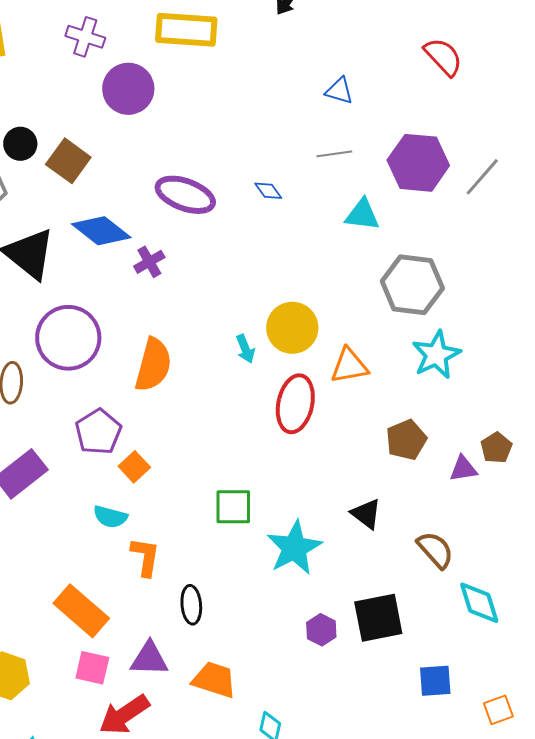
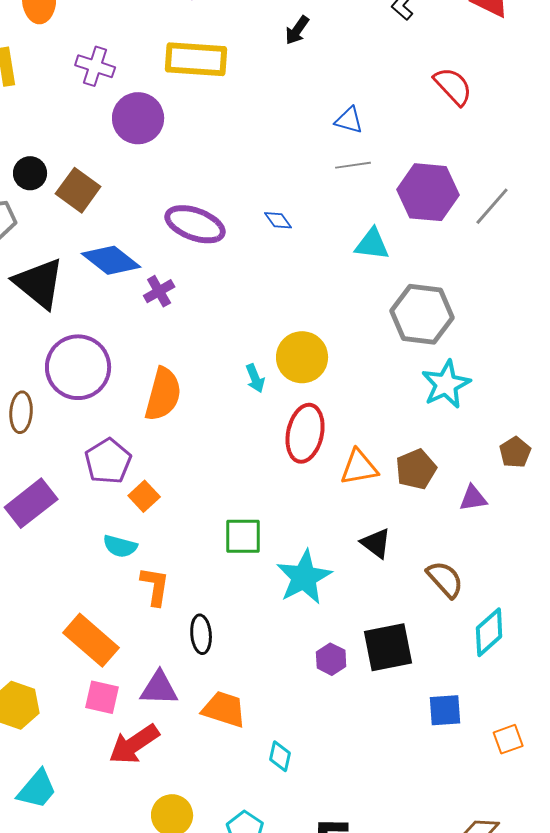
gray line: (334, 154) -> (353, 165), moved
orange triangle: (349, 366) -> (359, 467), moved
brown pentagon: (496, 448) -> (515, 452), moved
cyan diamond: (479, 603) -> (489, 632), turned 66

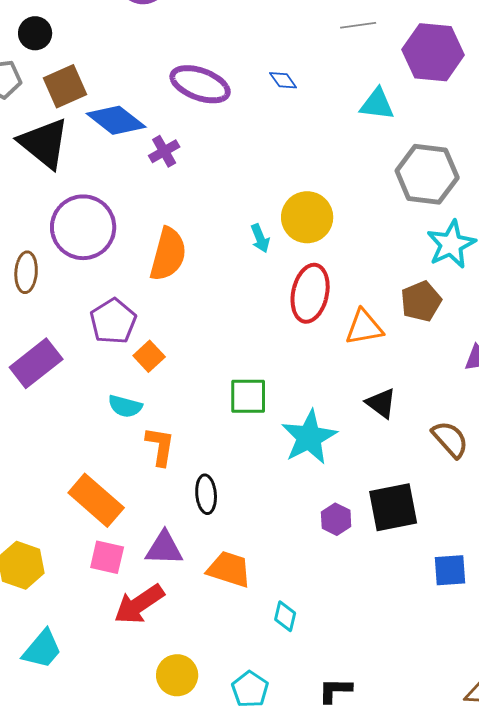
brown square: (78, 190) -> (65, 86), moved, turned 30
brown pentagon: (416, 469) -> (421, 301), moved

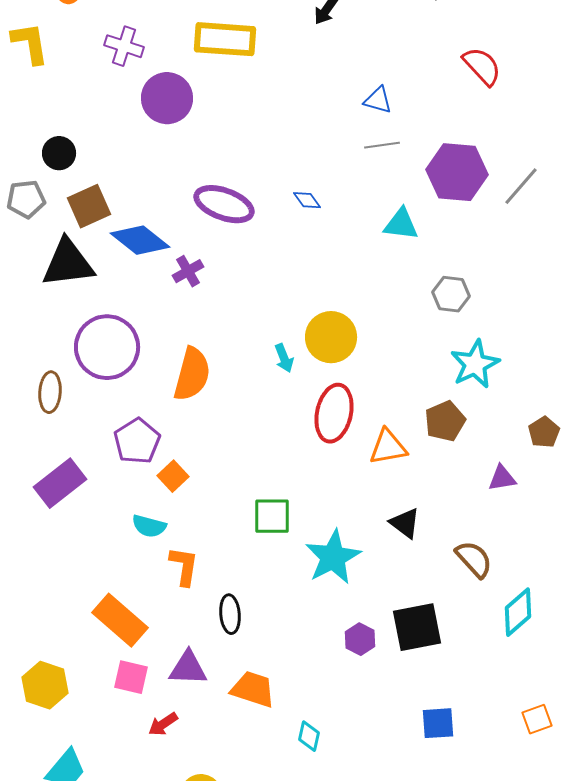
black triangle: (44, 143) -> (68, 263), turned -46
gray hexagon: (427, 174) -> (451, 294), size x0.6
blue square: (450, 570) -> (438, 723), moved
red arrow: (139, 604) -> (163, 724), size x0.6

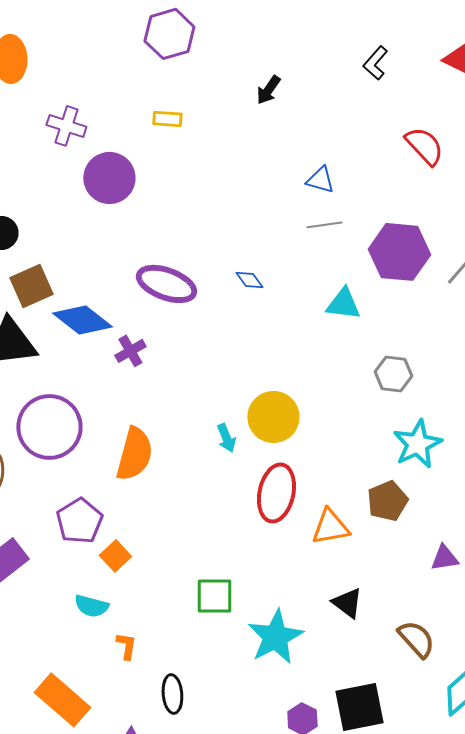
yellow rectangle: (225, 39) -> (167, 119), size x0.5
orange L-shape: (184, 566) -> (126, 646), size x0.7

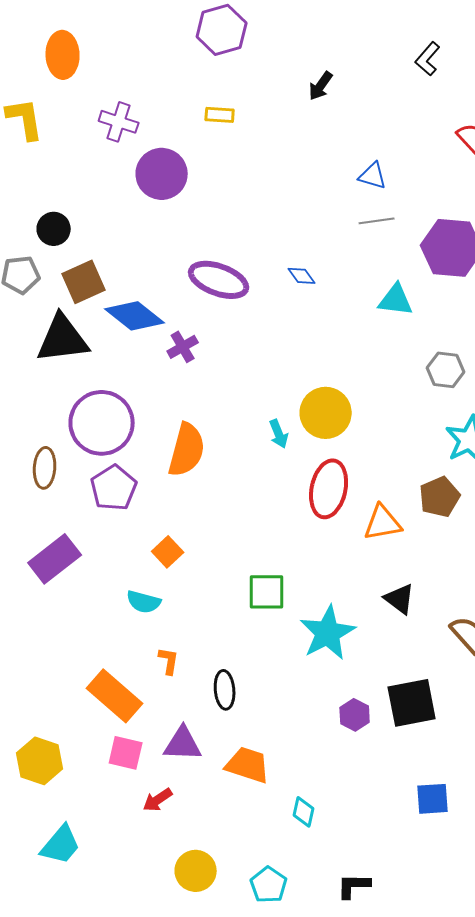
purple pentagon: (79, 521) -> (114, 488), moved
orange L-shape: (126, 646) -> (169, 661), moved

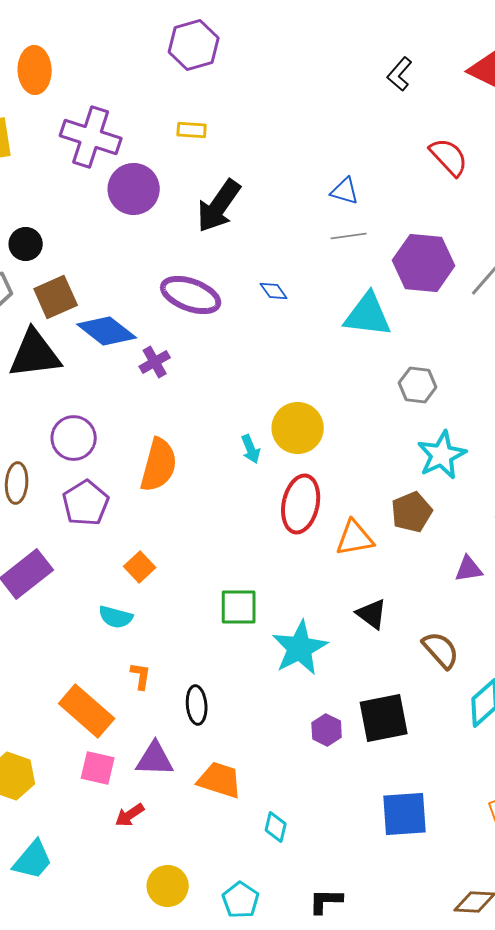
black arrow: (321, 86) -> (219, 206), moved, size x1.8
purple cross: (119, 122) -> (91, 137), size x1.5
cyan triangle: (396, 300) -> (368, 315), size x1.4
purple circle: (102, 423) -> (74, 438), size x0.7
blue square: (433, 799) -> (405, 814), size x1.4

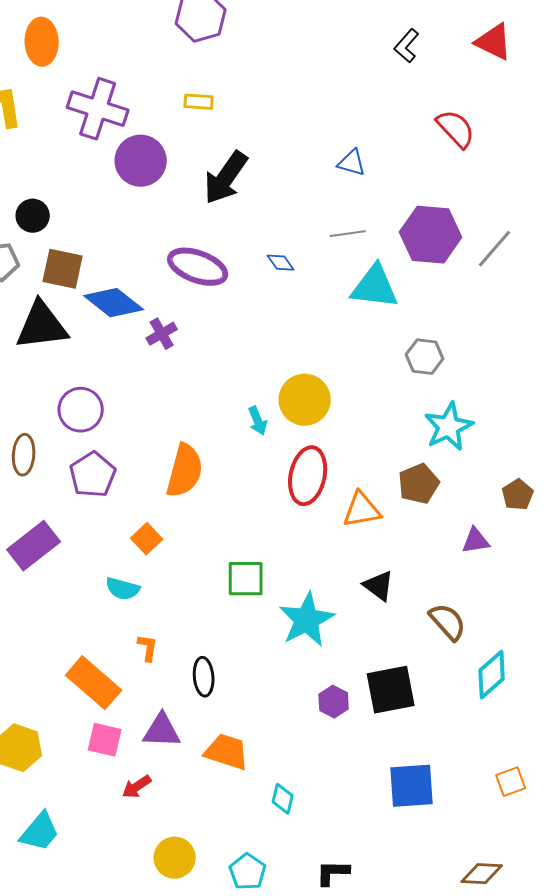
gray line: (349, 236) -> (348, 234), moved
brown square: (56, 297) -> (63, 269), turned 36
orange semicircle: (159, 465) -> (185, 471), moved

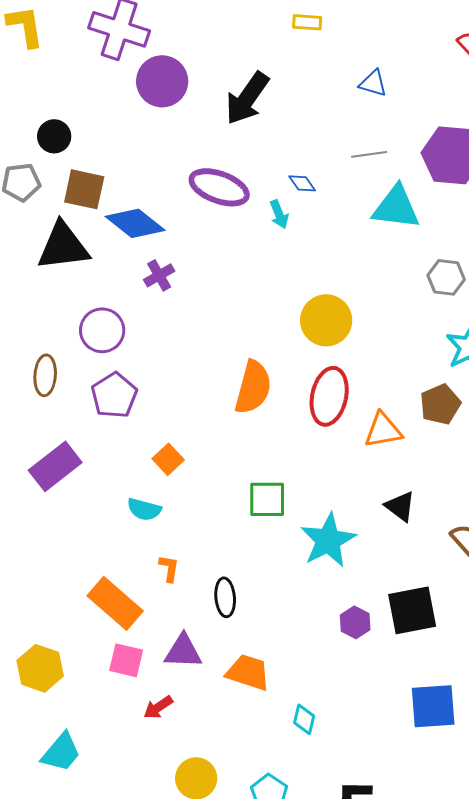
yellow rectangle: (199, 102) -> (307, 22), moved
purple cross: (162, 334) -> (159, 275), moved
cyan arrow: (258, 421) -> (279, 214), moved
orange semicircle: (185, 471) -> (253, 387), moved

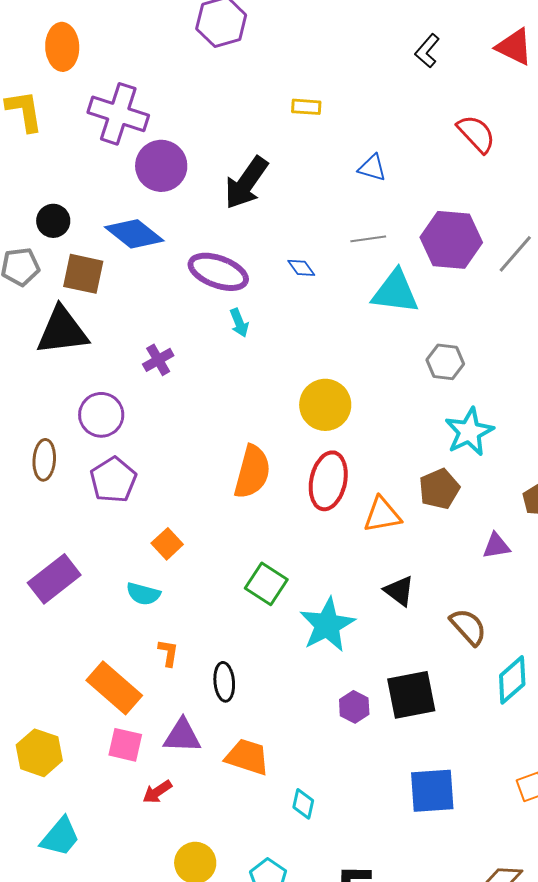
cyan arrow: (279, 214) -> (239, 323), moved
blue diamond: (135, 223) -> (134, 234), moved
purple rectangle: (55, 466) -> (54, 579), moved
green square: (267, 499) -> (266, 584), turned 33

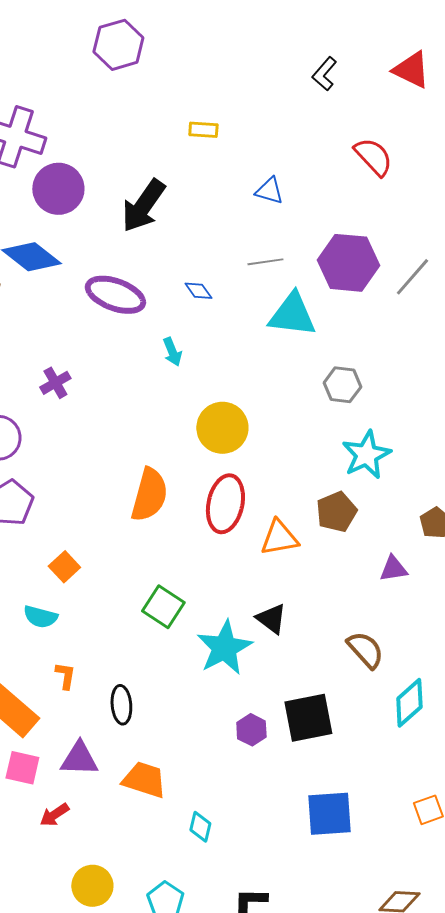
cyan arrow: (239, 323) -> (172, 352), moved
black triangle: (399, 591) -> (271, 619), moved

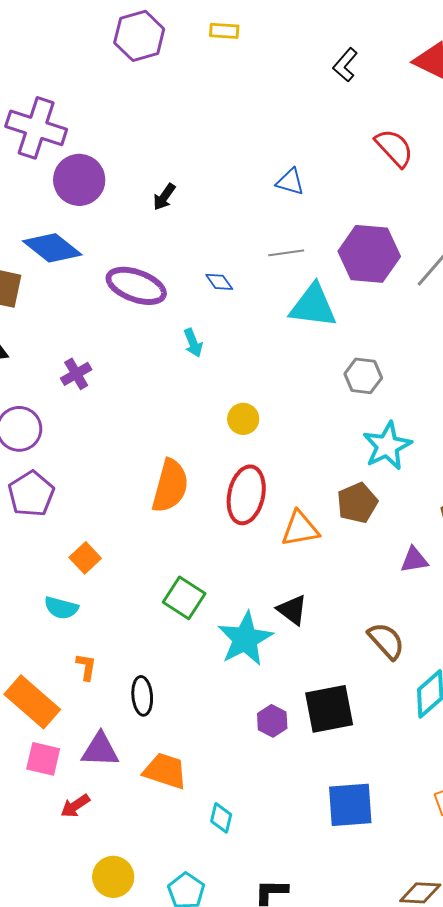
yellow rectangle: (203, 130) -> (224, 31), moved
black arrow: (143, 206) -> (164, 197), size x0.5
yellow circle: (222, 428) -> (243, 419), size x0.6

